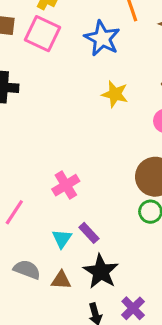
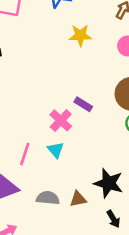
purple rectangle: (89, 233) -> (83, 104), moved
cyan triangle: (62, 239) -> (56, 150), moved

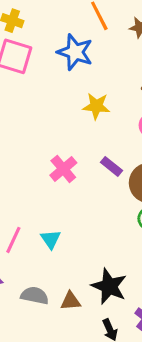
purple rectangle: (83, 104) -> (112, 166), moved
pink cross: (61, 120) -> (63, 169), moved

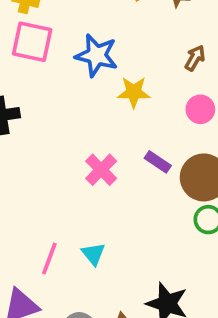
blue star: (75, 52) -> (97, 55), moved

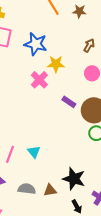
pink cross: (101, 170) -> (39, 80), moved

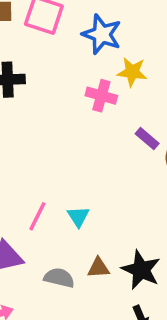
pink cross: (39, 80) -> (101, 96), turned -36
brown triangle: (50, 190) -> (98, 268), moved

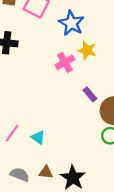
pink cross: (101, 96) -> (65, 62), turned 36
cyan triangle: (78, 217) -> (38, 137), turned -32

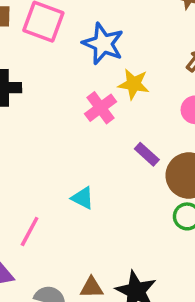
cyan triangle: (38, 137) -> (83, 198), moved

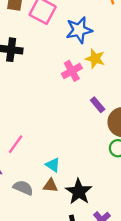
blue star: (103, 44) -> (79, 30), turned 30
cyan triangle: (83, 198) -> (53, 165), moved

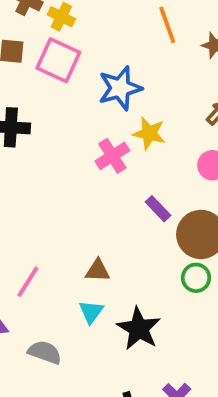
cyan triangle: (53, 165) -> (91, 312), turned 35
brown triangle: (50, 186) -> (98, 271), moved
black star: (79, 192) -> (139, 329), moved

